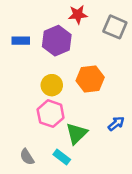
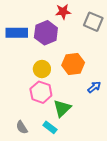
blue rectangle: (21, 41) -> (17, 33), size x1.5
blue arrow: (116, 124) -> (94, 87), moved

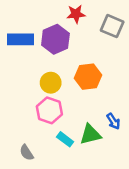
blue arrow: (94, 87) -> (113, 121), moved, turned 96
green triangle: (62, 108) -> (90, 135), moved, turned 30
cyan rectangle: (50, 127) -> (65, 139), moved

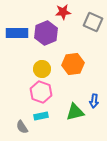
blue arrow: (113, 121) -> (94, 101), turned 40
cyan rectangle: (65, 139) -> (41, 116), moved, turned -48

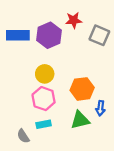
red star: (63, 12) -> (74, 20), moved
gray square: (93, 22) -> (99, 35), moved
orange hexagon: (73, 64) -> (82, 89), moved

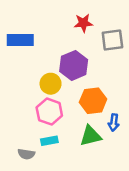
purple hexagon: (49, 35) -> (74, 65), moved
gray square: (99, 35) -> (112, 40), turned -30
gray semicircle: (23, 136) -> (26, 154), turned -48

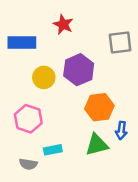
red star: (83, 23) -> (63, 24), moved, turned 30
yellow circle: (51, 84) -> (44, 77), moved
pink hexagon: (49, 112) -> (28, 119), moved

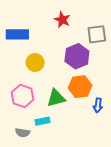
red star: (63, 24) -> (62, 20), moved
purple hexagon: (79, 70) -> (77, 56), moved
green triangle: (97, 145) -> (56, 98), moved

